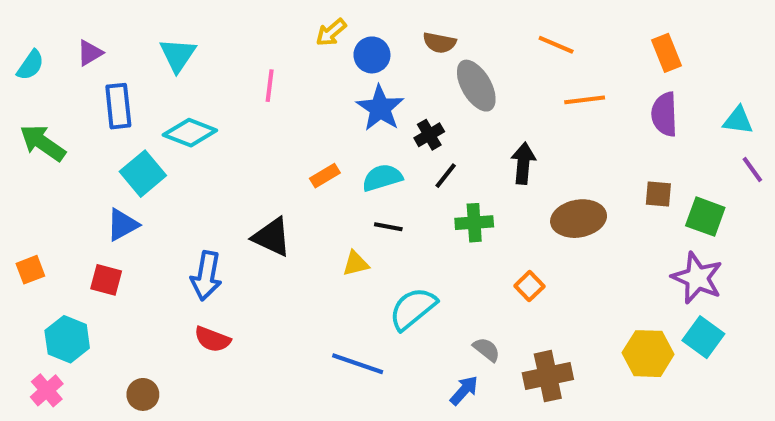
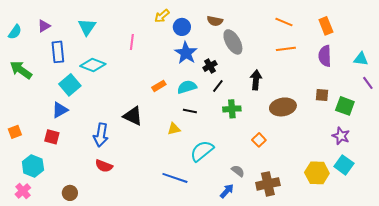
orange line: (556, 45) -> (284, 22), moved
purple star: (697, 278) -> (341, 136), size x0.7

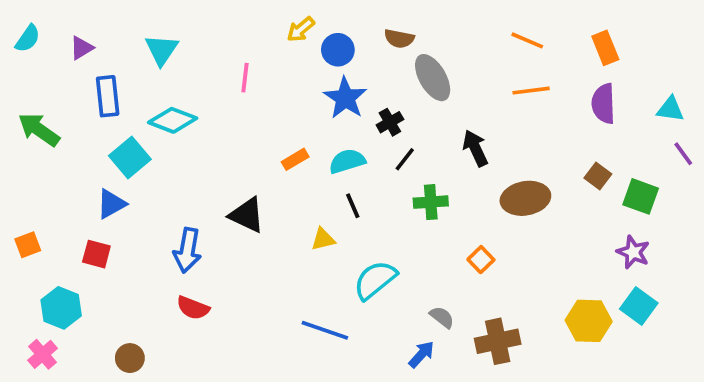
cyan semicircle: (15, 32) -> (28, 39), moved
black arrow: (256, 80) -> (475, 148), turned -30
brown square: (322, 95) -> (598, 176), turned 32
black line: (190, 111) -> (353, 206), turned 56

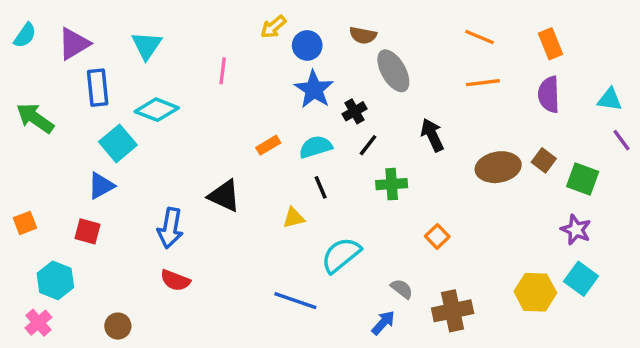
purple triangle: (82, 48) -> (74, 44), size x1.5
brown ellipse: (525, 198) -> (498, 167), moved

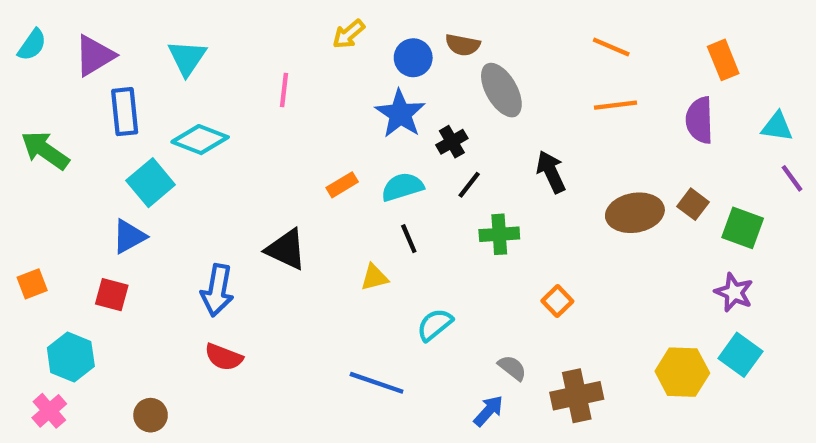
orange rectangle: (551, 44) -> (723, 60), moved
blue circle: (307, 45) -> (413, 58), moved
cyan semicircle: (341, 255) -> (435, 325), size x0.7

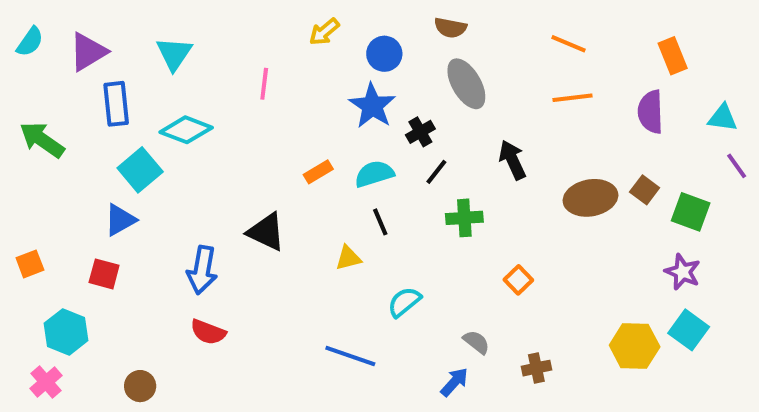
brown semicircle: (463, 45) -> (450, 28), moved
brown cross: (577, 396) -> (536, 368), size x0.6

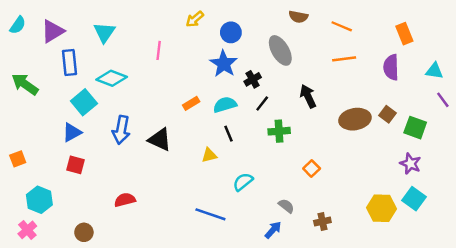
brown semicircle: (450, 28) -> (298, 17), moved
blue arrow: (202, 270) -> (121, 130), moved
red square: (104, 274) -> (76, 165), moved
red semicircle: (208, 332) -> (125, 200), turned 145

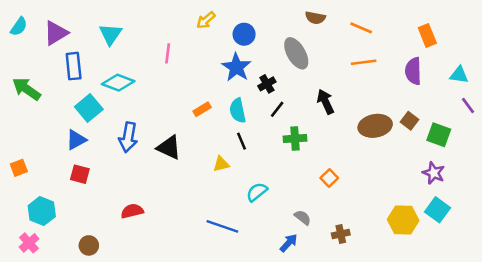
cyan semicircle: (225, 105) -> (238, 111), turned -85

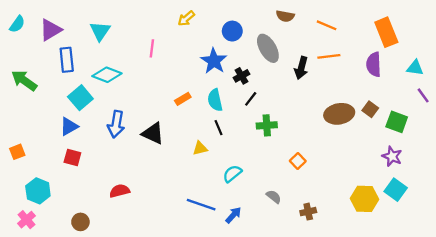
blue circle: (244, 34) -> (232, 31), moved
orange rectangle: (427, 35) -> (386, 32), size x1.4
black arrow: (325, 102) -> (301, 68), moved, turned -140
blue arrow: (289, 243) -> (233, 215), moved

